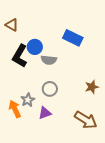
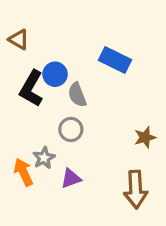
gray semicircle: (49, 60) -> (77, 95), turned 63
gray circle: (50, 89) -> (71, 129), moved
brown arrow: (86, 120) -> (136, 189), turned 55

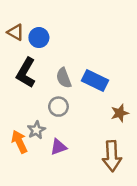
blue rectangle: (115, 60) -> (95, 81), moved
blue circle: (55, 74) -> (39, 38), moved

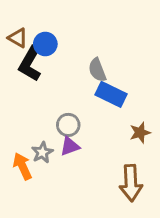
black L-shape: (26, 73) -> (30, 64), moved
gray semicircle: (64, 78) -> (97, 70), moved
purple triangle: (58, 147) -> (70, 146), moved

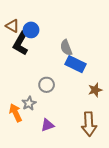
purple triangle: (70, 146) -> (48, 125), moved

